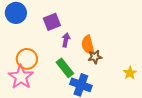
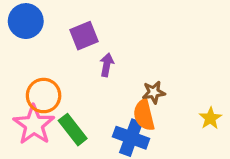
orange semicircle: (88, 45) -> (144, 115), moved
green rectangle: (65, 68) -> (73, 130), moved

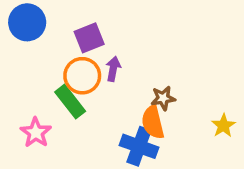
orange circle: (44, 96) -> (82, 76), moved
pink star: (34, 125) -> (36, 133), size x0.7
green rectangle: (73, 130) -> (70, 102), moved

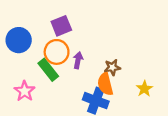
blue circle: (27, 22) -> (19, 40), moved
purple arrow: (113, 69) -> (78, 60), moved
yellow star: (223, 126) -> (144, 89), moved

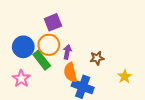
blue circle: (19, 40) -> (23, 47), moved
orange semicircle: (105, 84) -> (70, 72), moved

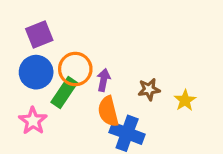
purple square: (53, 22) -> (39, 34), moved
green rectangle: (42, 60) -> (64, 93), turned 72
yellow star: (125, 77) -> (185, 100), moved

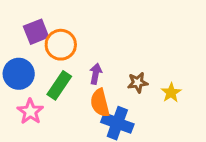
orange circle: (75, 69) -> (61, 45), moved
blue circle: (36, 72) -> (19, 74), moved

